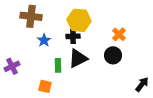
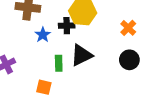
black cross: (73, 36) -> (67, 26), moved
black circle: (113, 55) -> (129, 60), moved

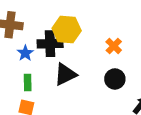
black cross: (67, 26) -> (50, 44), size x1.5
green rectangle: (59, 63) -> (28, 83), moved

